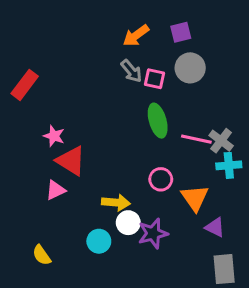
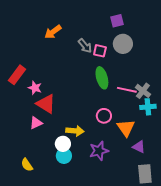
orange arrow: (136, 35) -> (53, 32), moved
red rectangle: (25, 85) -> (17, 75), moved
white circle: (128, 223) -> (63, 144), moved

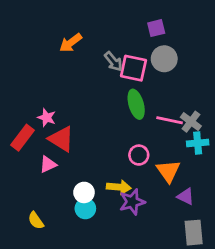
pink square: (100, 51) -> (133, 68), size x1.5
red rectangle: (17, 75) -> (22, 138), moved
yellow arrow: (75, 131) -> (119, 187), moved

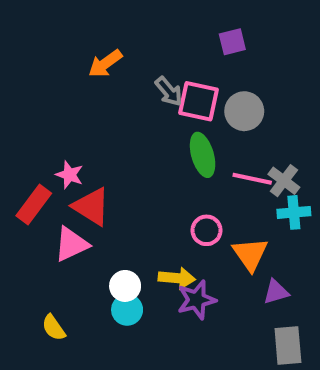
gray circle: (164, 59) -> (244, 111), moved
pink triangle: (48, 164) -> (71, 244), size x1.4
purple triangle: (186, 196) -> (276, 292), turned -42

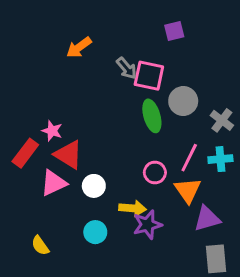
gray circle: (244, 111) -> (183, 101), moved
pink line: (252, 179) -> (189, 158), moved, turned -76
gray cross: (284, 181) -> (222, 120), moved
white circle: (125, 286) -> (94, 186), moved
purple triangle: (276, 292) -> (207, 219), size x1.4

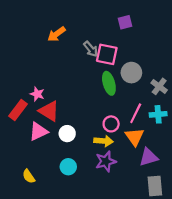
yellow arrow: (133, 208) -> (104, 141), moved

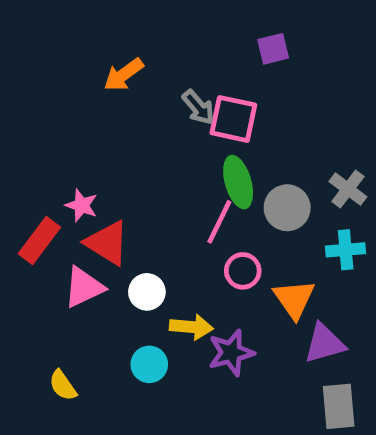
gray circle: (131, 73) -> (287, 208), moved
pink line: (136, 113) -> (219, 222), moved
yellow arrow: (104, 141) -> (191, 327), moved

